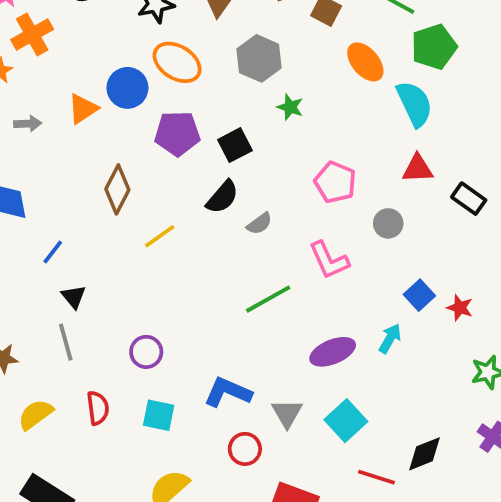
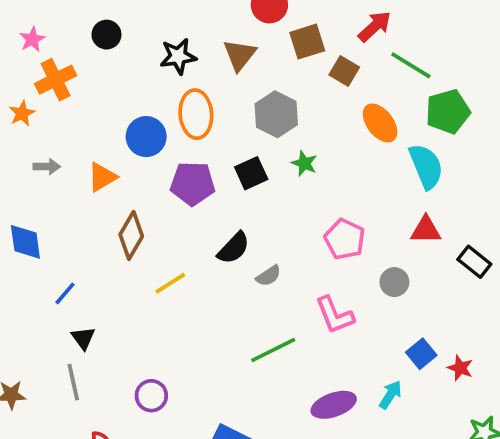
orange ellipse: (177, 62) -> (196, 114), turned 51
orange triangle: (83, 109) -> (102, 177), moved
black square: (235, 145) -> (251, 173), moved

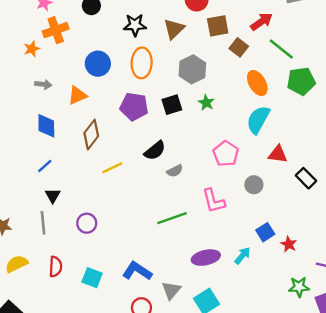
blue circle: (146, 137) -> (98, 64), moved
cyan semicircle: (426, 166) -> (258, 120), moved, turned -136
blue diamond: (25, 242) -> (46, 126), moved
purple circle: (151, 396) -> (87, 223), moved

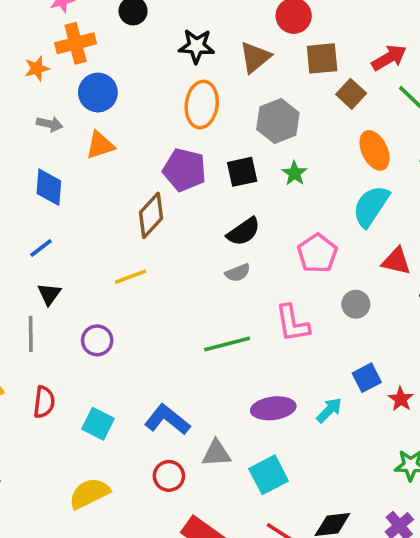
blue circle: (98, 64) -> (98, 93), moved
brown diamond: (91, 135) -> (151, 215), moved
black semicircle: (155, 151) -> (244, 232), moved
yellow line: (112, 168) -> (131, 277), moved
gray triangle: (171, 290) -> (216, 453), turned 42

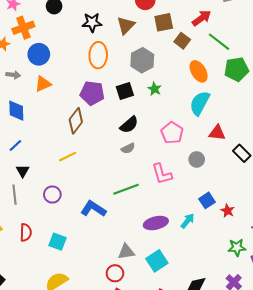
blue L-shape: (167, 420) -> (93, 209), moved
red circle: (169, 476) -> (115, 273), moved

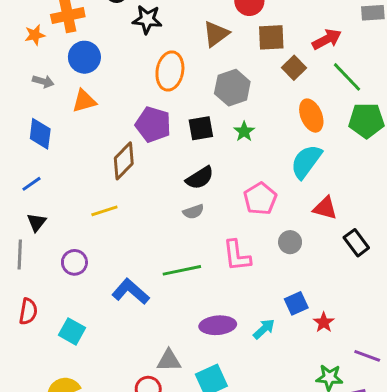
black star: (92, 22) -> (147, 19), moved

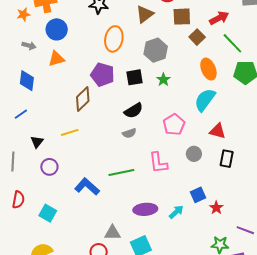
black triangle: (37, 222) -> (37, 142), moved
black rectangle: (356, 243) -> (227, 159), moved, turned 48

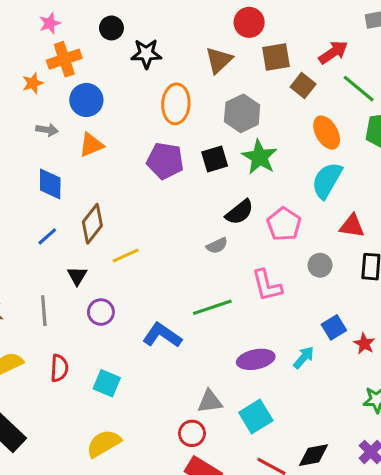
green star: (163, 80) -> (259, 157), size x1.6
brown diamond: (83, 99) -> (92, 224), moved
black semicircle: (134, 111) -> (239, 212), moved

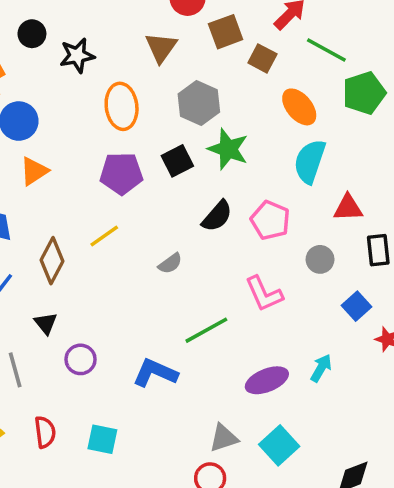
gray semicircle: (217, 246) -> (170, 263), moved
yellow line: (126, 256) -> (104, 236), moved
blue square: (334, 327) -> (356, 306), moved

